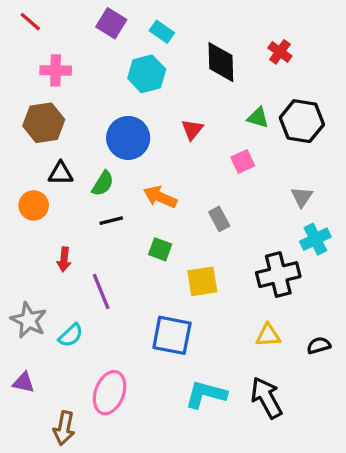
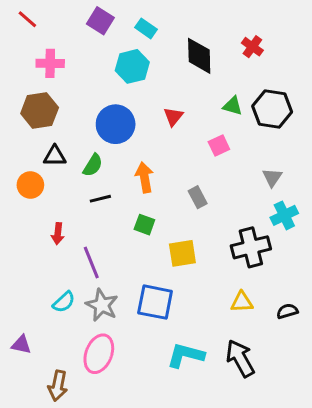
orange arrow: (160, 197) -> (144, 177), turned 56
gray star: (29, 320) -> (102, 305), moved

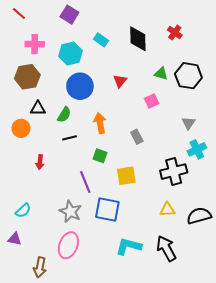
cyan rectangle: (146, 28) -> (101, 40), moved
cyan hexagon: (132, 66) -> (70, 54), moved
purple line: (91, 263) -> (85, 182), moved
cyan semicircle: (64, 302) -> (23, 210), moved
black semicircle: (287, 311) -> (199, 216), size x1.6

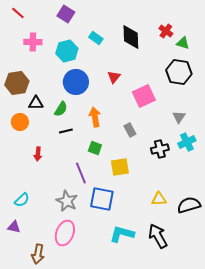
green triangle: (161, 74) -> (183, 43), moved
brown hexagon: (27, 77) -> (17, 83), moved
pink square: (152, 101) -> (144, 96), size x1.6
black cross: (174, 172) -> (160, 149), moved, size x0.7

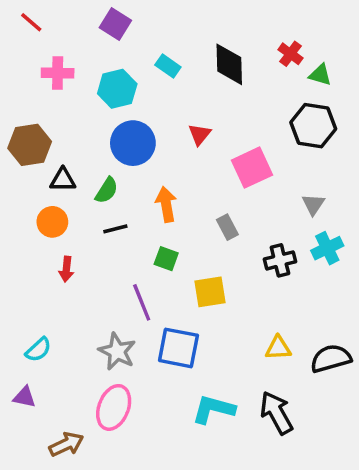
orange circle: (20, 122) -> (52, 222), moved
brown arrow: (38, 254) -> (66, 444), turned -126

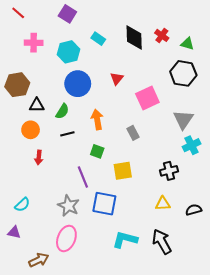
red cross: (290, 54) -> (162, 35), moved
gray triangle: (313, 204) -> (183, 120), size x1.5
black cross: (280, 260) -> (169, 171), moved
black semicircle: (331, 358) -> (194, 210), size x0.7

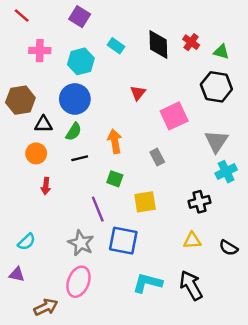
blue circle: (78, 84) -> (75, 99), moved
black semicircle: (194, 210) -> (229, 248), turned -133

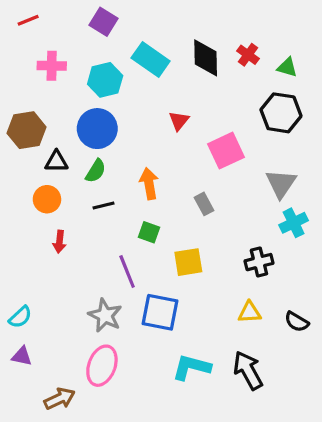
red line: (22, 15) -> (28, 20), turned -63
cyan rectangle: (116, 46) -> (151, 59), size x1.6
cyan semicircle: (26, 242) -> (20, 317), moved

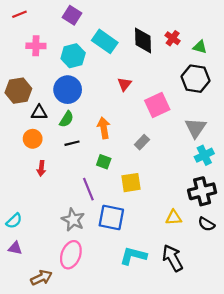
gray rectangle: (204, 204) -> (142, 142), turned 72
black cross: (259, 262) -> (202, 191), moved, size x1.4

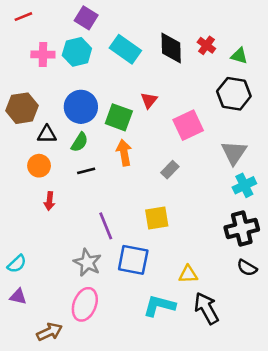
cyan hexagon: (73, 56) -> (77, 52), moved
green square: (104, 162) -> (119, 117), moved, size x1.5
yellow triangle: (174, 218) -> (188, 274), moved

